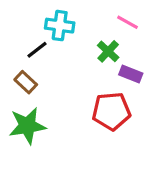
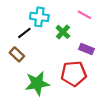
green cross: (108, 51) -> (63, 32), moved
green star: (27, 126) -> (37, 83), moved

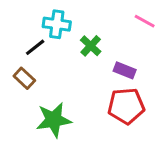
pink line: (84, 15) -> (145, 21), moved
red pentagon: (74, 74) -> (126, 106), moved

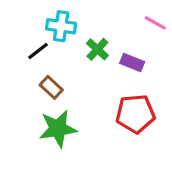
purple rectangle: (125, 70) -> (132, 63), moved
brown rectangle: (24, 78) -> (51, 87), moved

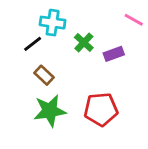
purple rectangle: (132, 63) -> (114, 54), turned -42
red pentagon: (135, 114) -> (101, 109), moved

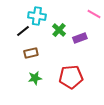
brown rectangle: (44, 75) -> (31, 53), turned -56
green star: (50, 111) -> (35, 78), size x0.6

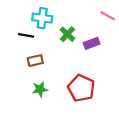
black line: (23, 31) -> (26, 35), turned 48
red pentagon: (71, 77) -> (81, 88), turned 30

